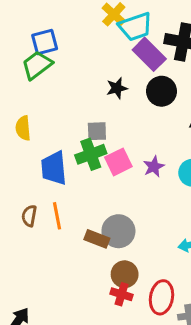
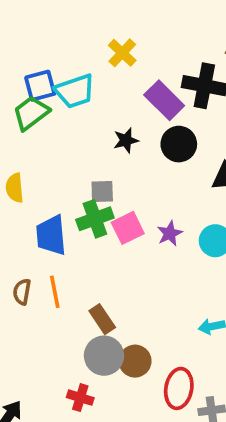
cyan trapezoid: (135, 27) -> (75, 91), moved
gray circle: (118, 231) -> (104, 356), moved
brown rectangle: (97, 239) -> (102, 319), turned 35
red cross: (122, 294) -> (80, 398), moved

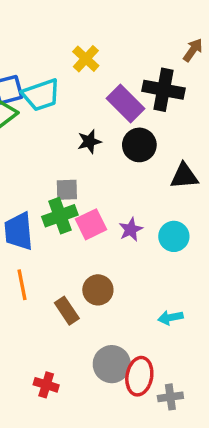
gray circle: (104, 356) -> (112, 364), moved
brown circle: (135, 361) -> (98, 290), moved

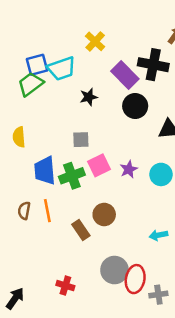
black star: (89, 142) -> (89, 97), moved
green cross: (60, 216) -> (72, 176), moved

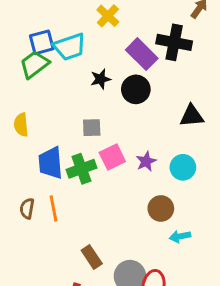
black circle: (135, 106) -> (136, 89), moved
brown circle: (104, 214) -> (161, 208), moved
brown rectangle: (81, 230) -> (92, 257), moved

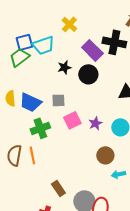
blue trapezoid: (51, 163) -> (30, 102), moved, turned -60
green cross: (81, 169) -> (40, 128), moved
brown semicircle: (27, 208) -> (14, 155), size x1.5

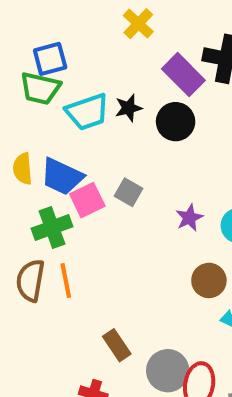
cyan trapezoid: (43, 45) -> (87, 112), moved
green trapezoid: (19, 57) -> (40, 88), turned -130
gray square: (58, 100) -> (128, 192), moved, turned 32
pink square: (72, 120) -> (87, 200), moved
green cross: (40, 128) -> (52, 228), moved

